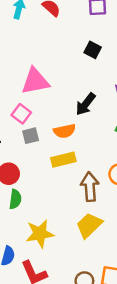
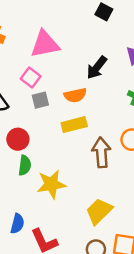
yellow trapezoid: (89, 225) -> (99, 211), moved
yellow star: (40, 234) -> (51, 184), moved

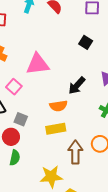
pink square: (31, 77) -> (14, 87), moved
gray square: (40, 100) -> (21, 119), moved, turned 32
yellow star: (51, 184) -> (51, 177), moved

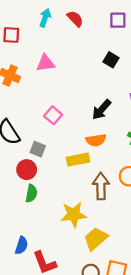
pink triangle: (38, 64) -> (45, 63), moved, size x0.7
pink square: (14, 87) -> (53, 115), moved
orange semicircle: (58, 106) -> (96, 140), moved

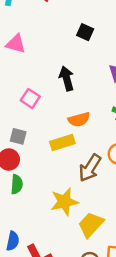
pink triangle: (45, 63) -> (16, 44), turned 30
black arrow: (101, 110) -> (67, 78), moved, turned 130
brown arrow: (101, 186) -> (90, 168), turned -140

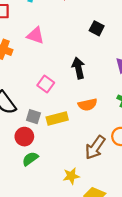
yellow rectangle: (62, 142) -> (57, 118), moved
green semicircle: (17, 184) -> (30, 159), turned -133
yellow star: (64, 202) -> (71, 176), size x0.7

